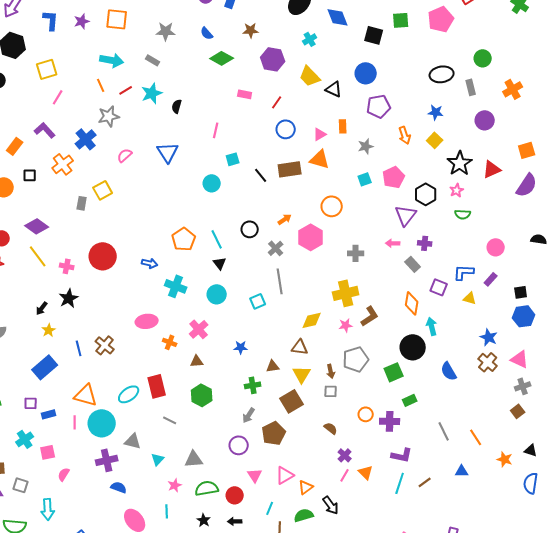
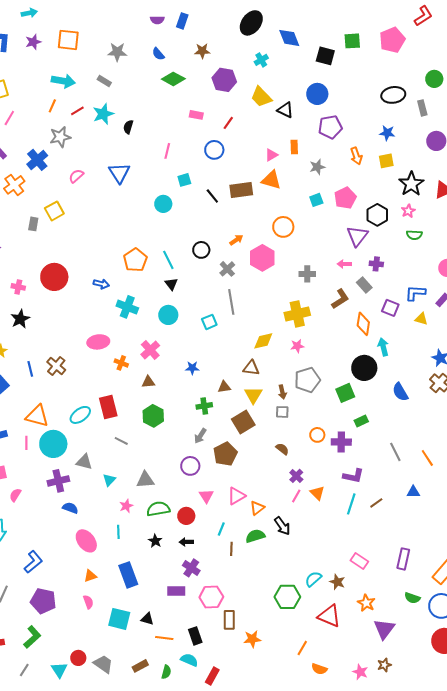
orange line: (101, 85) -> (52, 106), turned 48
blue circle: (286, 129) -> (214, 150), moved
yellow square: (435, 140) -> (386, 161), turned 35
brown L-shape: (370, 316) -> (340, 299), moved

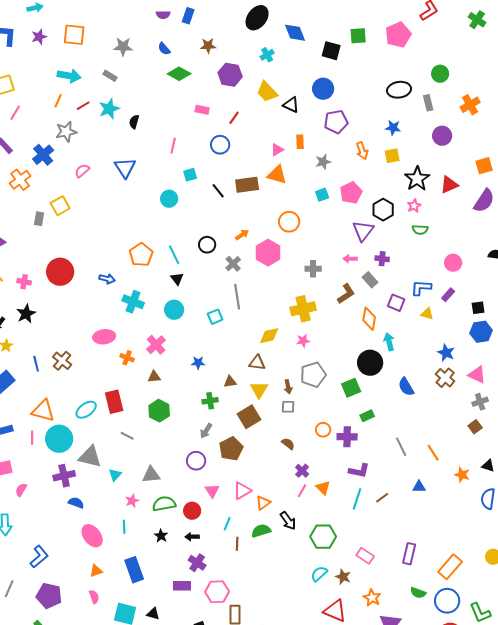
gray triangle: (84, 462) -> (90, 457), size x1.4
green hexagon: (287, 597) -> (323, 537), moved

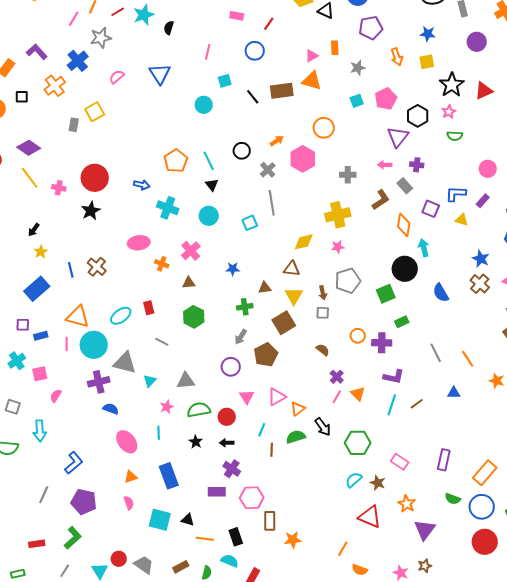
pink line: (15, 113) -> (74, 19), moved
black star: (26, 314) -> (91, 211), moved
red rectangle: (114, 402) -> (149, 308), size x0.6

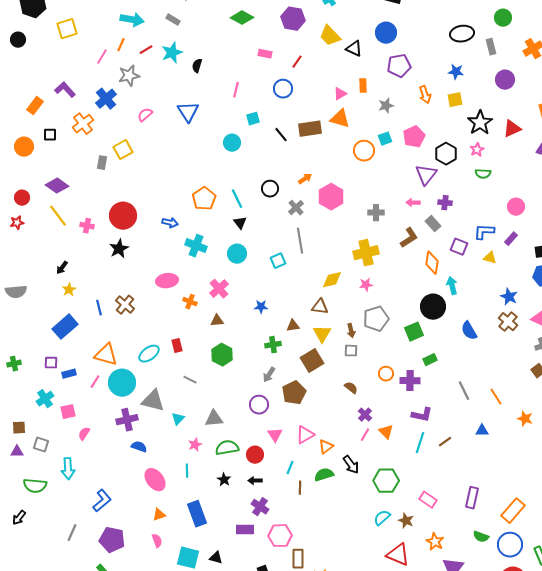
orange circle: (324, 128) -> (364, 151), moved
pink line: (67, 344) -> (95, 382), turned 32

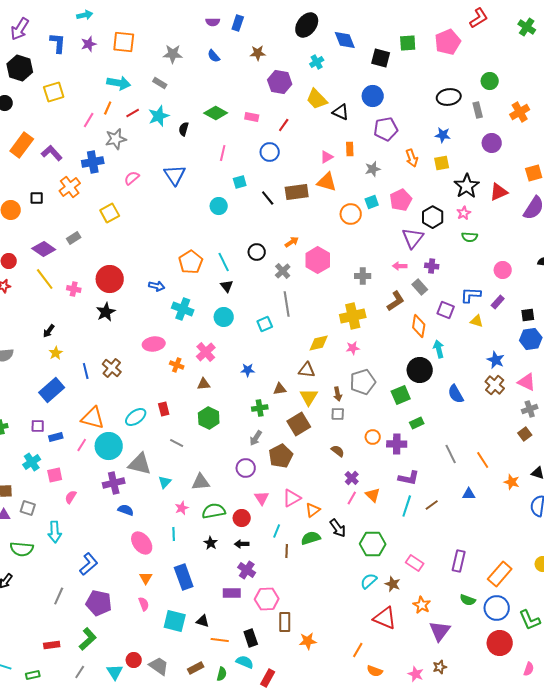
green diamond: (242, 18) -> (216, 113), moved
blue cross: (106, 99) -> (93, 162), turned 30
orange rectangle: (35, 106) -> (22, 145), moved, size x1.4
gray rectangle: (102, 163) -> (74, 238), moved, turned 48
orange triangle: (159, 515) -> (146, 578), turned -40

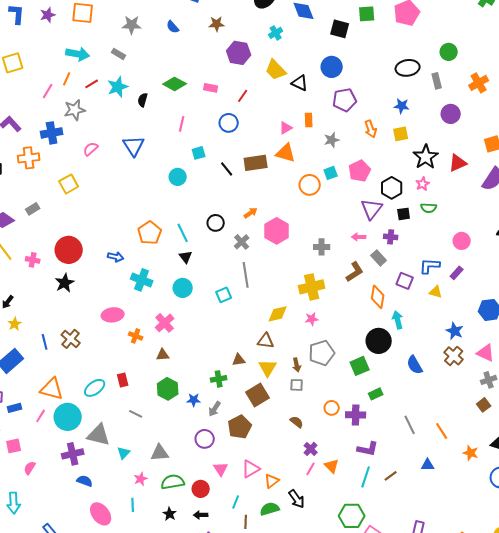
orange cross: (70, 187) -> (29, 158), turned 30
black square: (528, 315) -> (404, 214), moved
blue star: (248, 370) -> (194, 400), moved
green hexagon: (373, 544) -> (352, 516), moved

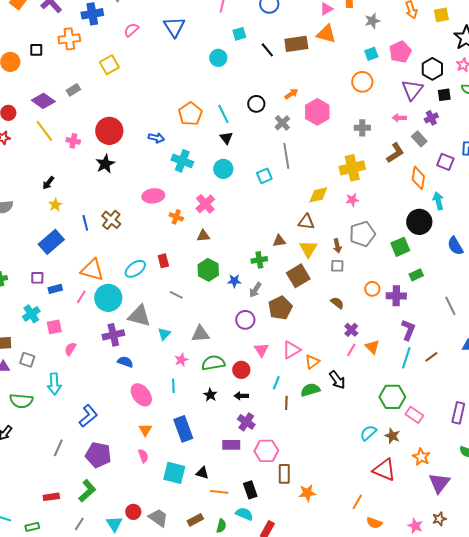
orange circle: (310, 185) -> (362, 82), moved
purple cross: (391, 237) -> (431, 118), turned -32
purple L-shape: (368, 449) -> (408, 330), turned -80

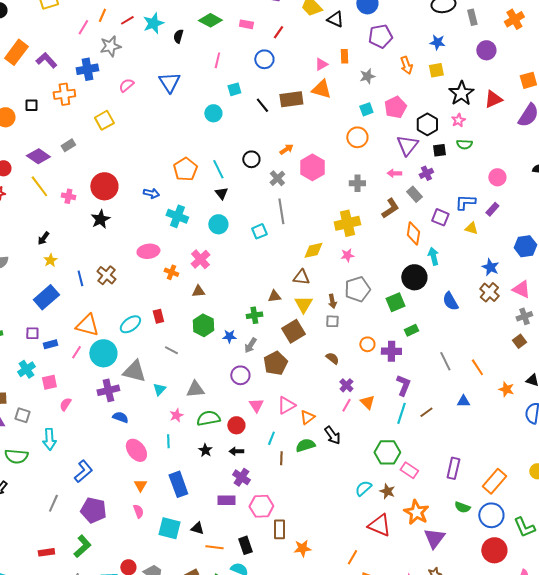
orange star: (421, 457) -> (416, 512), size x1.4

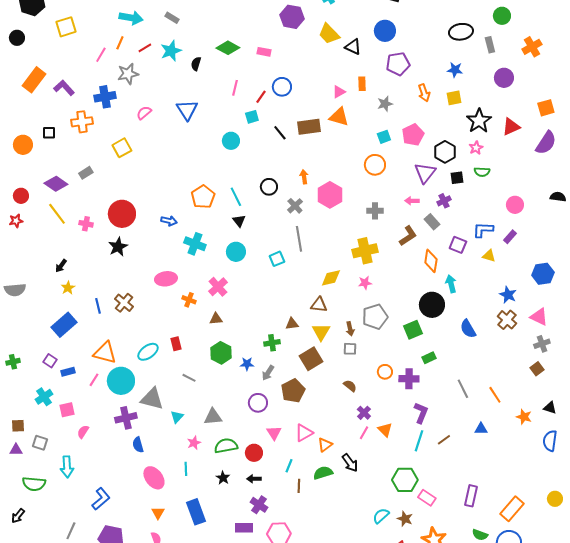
red line: (278, 32) -> (261, 97), moved
orange arrow: (286, 149) -> (304, 177), turned -64
purple square: (32, 333) -> (50, 361), turned 32
blue semicircle: (120, 417) -> (138, 445), turned -126

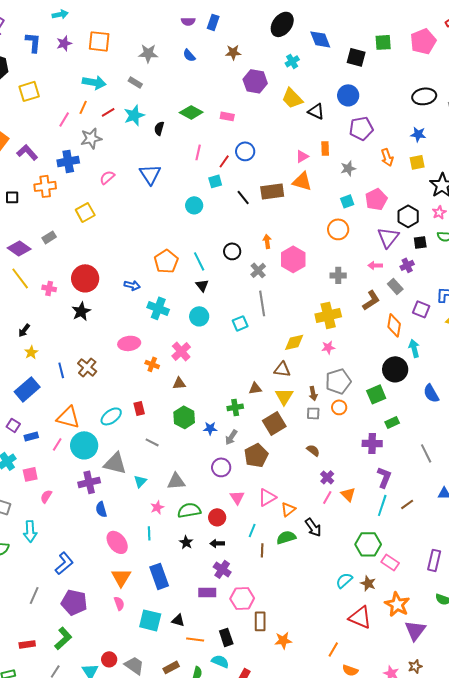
orange circle: (385, 372) -> (339, 407), moved
orange triangle: (158, 513) -> (121, 577), size x1.5

